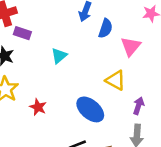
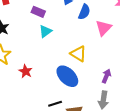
purple rectangle: (22, 33) -> (38, 12), moved
yellow triangle: (116, 80) -> (78, 54), moved

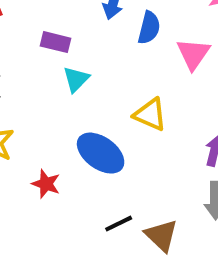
red star: (26, 71) -> (46, 184), moved
blue ellipse: (67, 76) -> (101, 153), moved

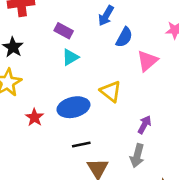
blue ellipse: (101, 153) -> (73, 107), turned -64
black line: (119, 224) -> (81, 145), moved

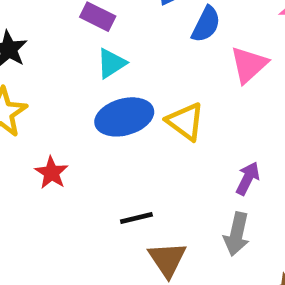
blue ellipse: (73, 107) -> (124, 117), moved

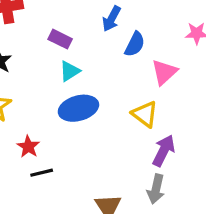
yellow triangle: (185, 122) -> (145, 114), moved
purple arrow: (248, 178) -> (164, 151), size x1.4
black line: (136, 218) -> (42, 173), moved

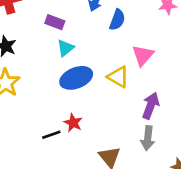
pink triangle: (164, 72) -> (143, 55), moved
yellow triangle: (145, 114) -> (118, 77), moved
red star: (28, 147) -> (73, 123), moved

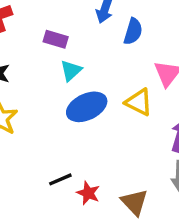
red star: (73, 123) -> (88, 193), moved

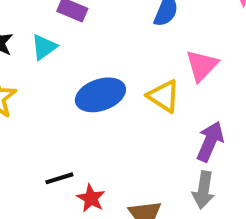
cyan triangle: (71, 71) -> (44, 47), moved

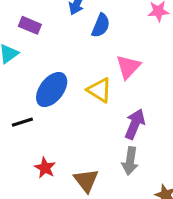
blue ellipse: (100, 95) -> (52, 90), turned -33
black line: (59, 178) -> (22, 122), moved

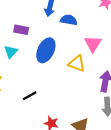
blue semicircle: (101, 25) -> (69, 20), turned -91
blue ellipse: (52, 90) -> (46, 50), moved

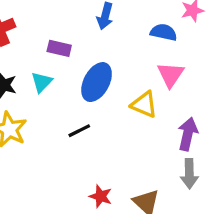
blue semicircle: (69, 20) -> (164, 32), moved
black line: (30, 96) -> (79, 131), moved

